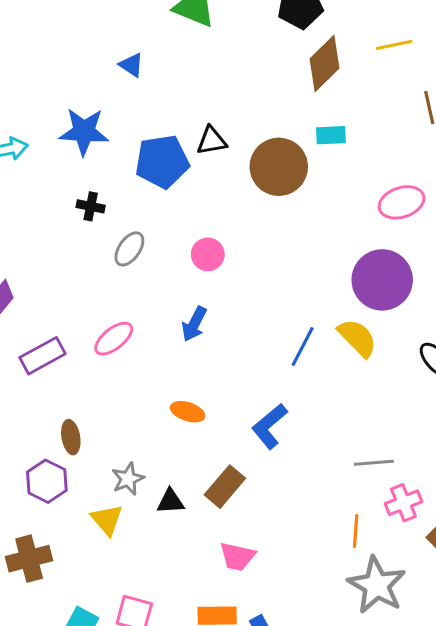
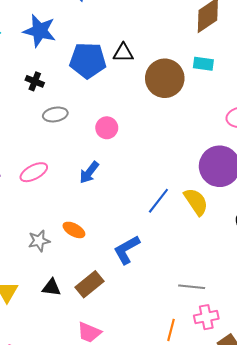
gray ellipse: (129, 249) -> (55, 114), turned 35
gray star: (128, 479) -> (39, 241), moved

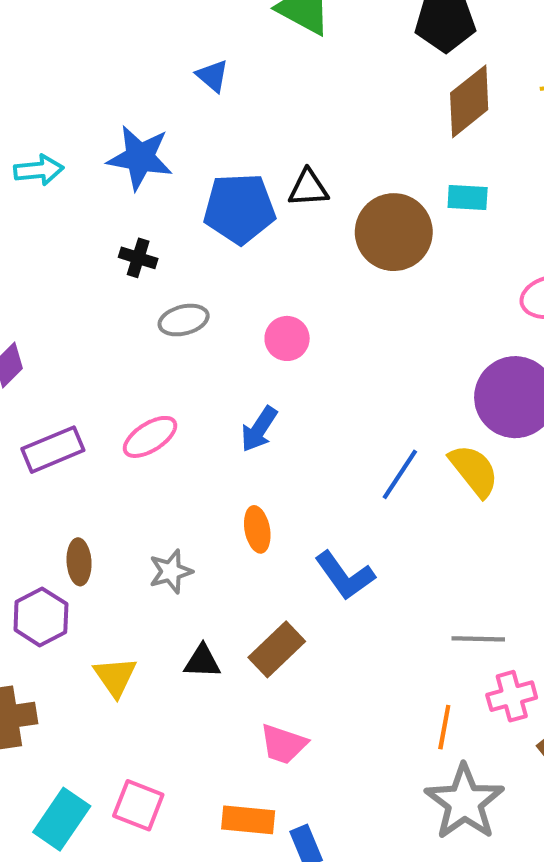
orange ellipse: (74, 230) -> (257, 529), moved, turned 55
blue L-shape: (127, 250) -> (345, 576), turned -92

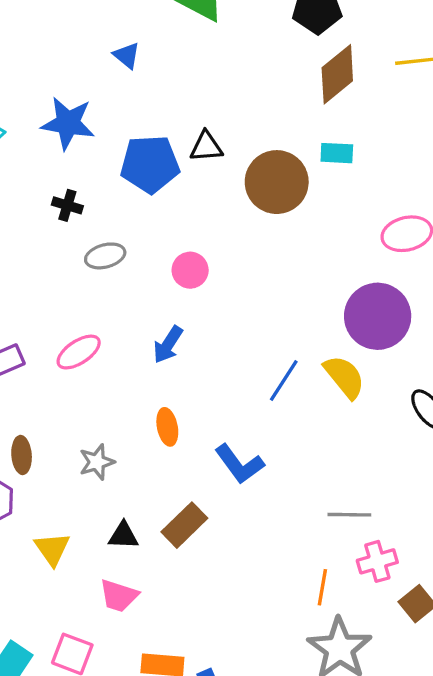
pink trapezoid: (283, 744) -> (119, 596), moved

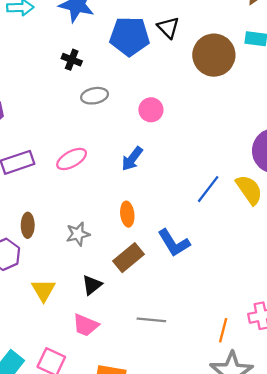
black triangle: (206, 147) -> (168, 28), turned 45
gray line: (349, 515) -> (151, 320), moved
brown rectangle: (184, 525) -> (129, 258), moved
black triangle: (123, 536) -> (92, 285), turned -45

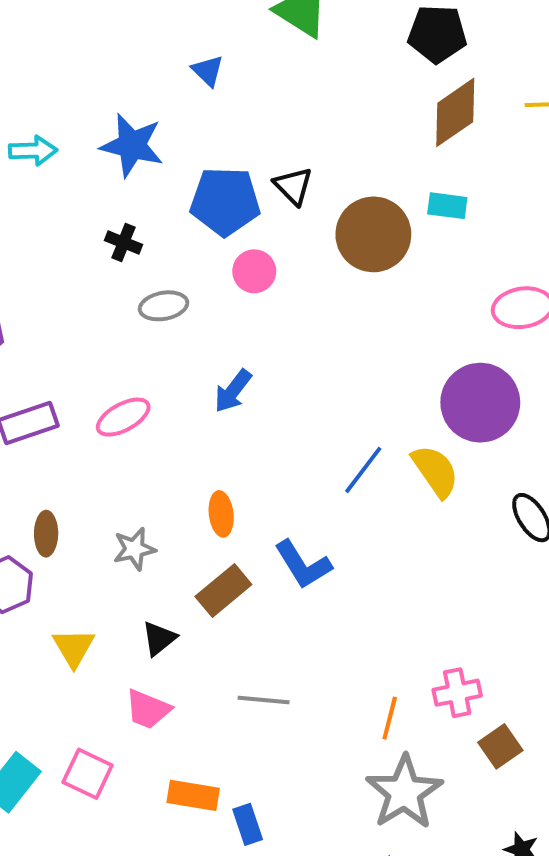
pink circle: (151, 110) -> (254, 271), moved
blue arrow: (132, 159) -> (233, 391), moved

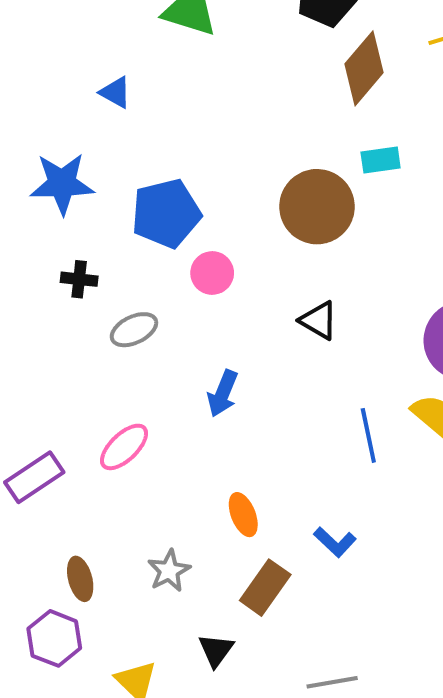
black triangle: (293, 186) -> (319, 320), moved
blue line: (363, 470) -> (368, 435), turned -34
blue L-shape: (303, 565) -> (335, 542), size x0.7

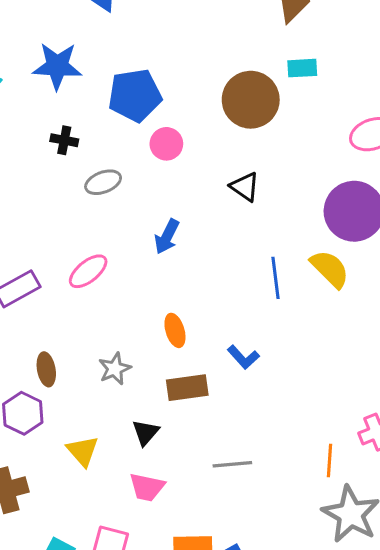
brown rectangle: (265, 588) -> (187, 388), turned 42

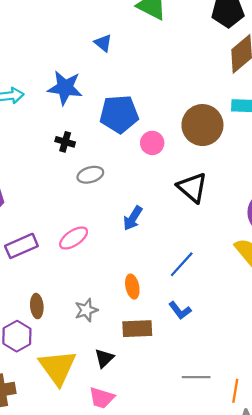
pink circle: (166, 144) -> (152, 143), moved
black triangle: (245, 187) -> (192, 187), size x1.4
blue line: (276, 278) -> (182, 264), moved, turned 44
yellow triangle: (83, 451) -> (58, 367), size x1.6
gray line: (232, 464) -> (196, 377), moved

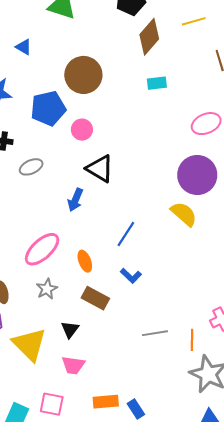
brown circle: (202, 125) -> (83, 75), moved
black triangle: (192, 187) -> (100, 169), moved
pink ellipse: (74, 238) -> (42, 249), moved, size x1.4
brown rectangle: (137, 329) -> (95, 298), turned 40

